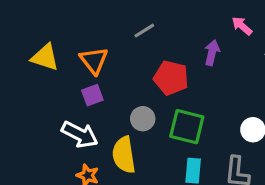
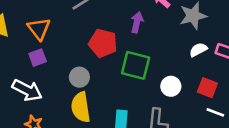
green square: (187, 127) -> (136, 65), moved
yellow semicircle: (124, 155) -> (81, 107), moved

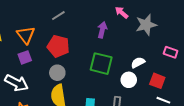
red pentagon: (103, 43) -> (58, 46), moved
white semicircle: (198, 50) -> (138, 62), moved

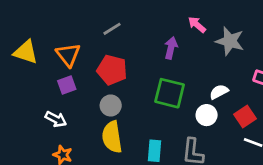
gray star: (146, 25) -> (230, 41), turned 30
red square: (157, 81) -> (245, 116), turned 35
white arrow: (17, 83) -> (56, 119), size x0.7

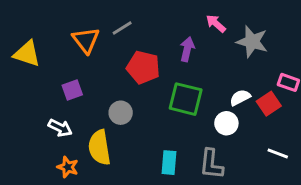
orange triangle: (68, 55) -> (86, 40), moved
red pentagon: (112, 70) -> (143, 67), moved
red square: (245, 116) -> (269, 104), moved
yellow semicircle: (112, 137) -> (99, 147), moved

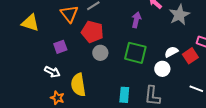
gray star: (252, 42) -> (179, 15), turned 30
red pentagon: (143, 67) -> (92, 32), moved
gray circle: (121, 113) -> (100, 53), moved

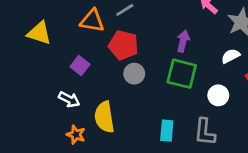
orange triangle: (69, 14) -> (92, 21), turned -42
purple arrow: (136, 20) -> (183, 41), moved
purple square: (60, 47) -> (80, 66), turned -32
white semicircle: (171, 52) -> (231, 56), moved

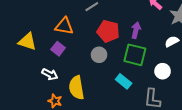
orange triangle: (92, 21) -> (64, 26), moved
yellow triangle: (39, 33) -> (27, 41), moved
red pentagon: (123, 45) -> (108, 31), moved
cyan rectangle: (167, 131) -> (124, 81), moved, turned -56

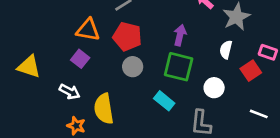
red pentagon: (108, 31) -> (127, 36), moved
yellow triangle: (27, 41) -> (29, 67), moved
white semicircle: (172, 41) -> (226, 50), turned -48

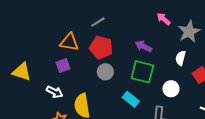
purple arrow: (180, 35) -> (143, 46), turned -77
purple square: (80, 59) -> (63, 65), turned 32

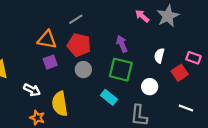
gray star: (189, 32) -> (168, 16), moved
purple arrow: (143, 46) -> (122, 44), turned 42
purple square: (63, 65) -> (50, 62), moved

